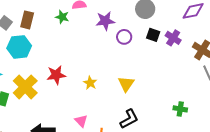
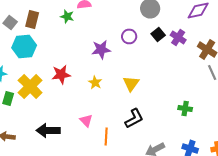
purple star: (105, 21) -> (101, 49), moved
black square: (153, 35) -> (158, 34), turned 32

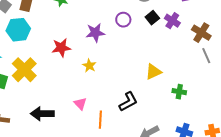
red star: (61, 74) -> (61, 48), moved
yellow triangle: (131, 83) -> (153, 72), moved, turned 30

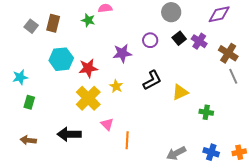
cyan hexagon: (18, 30) -> (61, 59), moved
yellow cross: (24, 70) -> (88, 98), moved
black L-shape: (128, 102) -> (152, 80), moved

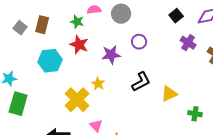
gray circle: (171, 12) -> (121, 14), moved
black square: (179, 38) -> (176, 16), moved
red star: (88, 68) -> (79, 45), moved, turned 30
yellow star: (116, 86) -> (98, 84), moved
green rectangle: (29, 102) -> (18, 104), size x1.6

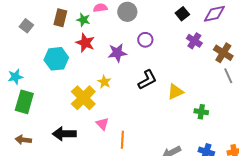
brown rectangle: (42, 25) -> (60, 18), moved

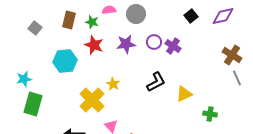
purple cross: (194, 41) -> (173, 46), moved
purple star: (117, 53) -> (126, 44), moved

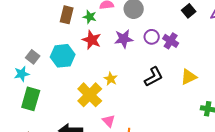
gray square: (35, 28) -> (33, 57), moved
yellow triangle: (184, 94) -> (189, 77), moved

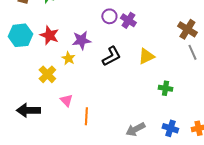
purple star: (124, 39) -> (81, 40), moved
red star: (92, 40) -> (49, 35), moved
yellow cross: (90, 95) -> (47, 74), size x0.7

